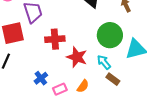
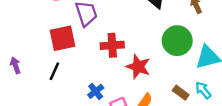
cyan arrow: (104, 62) -> (203, 90), moved

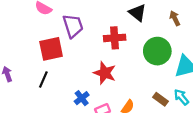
red cross: (112, 45) -> (115, 38), moved
red star: (138, 67) -> (105, 73), moved

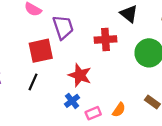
red star: (105, 73) -> (80, 75), moved

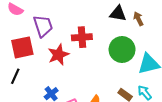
black triangle: (129, 14) -> (118, 14), moved, turned -30
red star: (80, 75) -> (58, 55), moved, turned 30

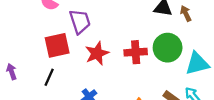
red cross: (82, 37) -> (136, 52), moved

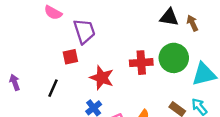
red square: (57, 45) -> (70, 57), moved, size x0.6
red star: (97, 53) -> (102, 78), moved, turned -30

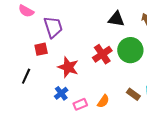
black triangle: (169, 17) -> (116, 19), moved
red cross: (141, 63) -> (102, 54), turned -30

